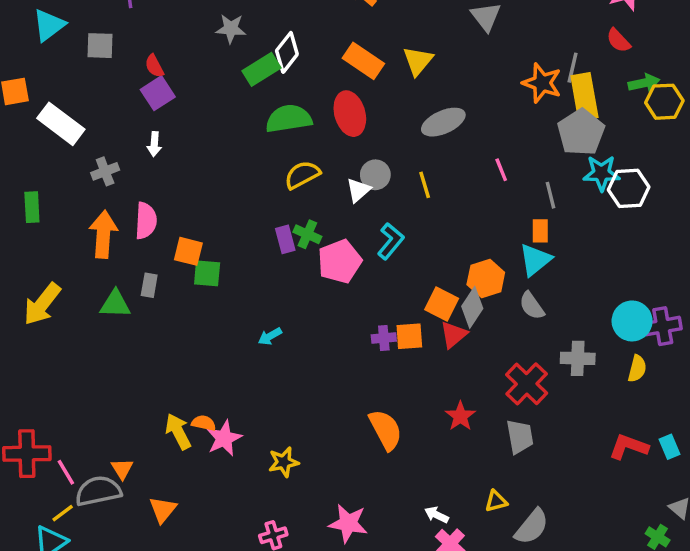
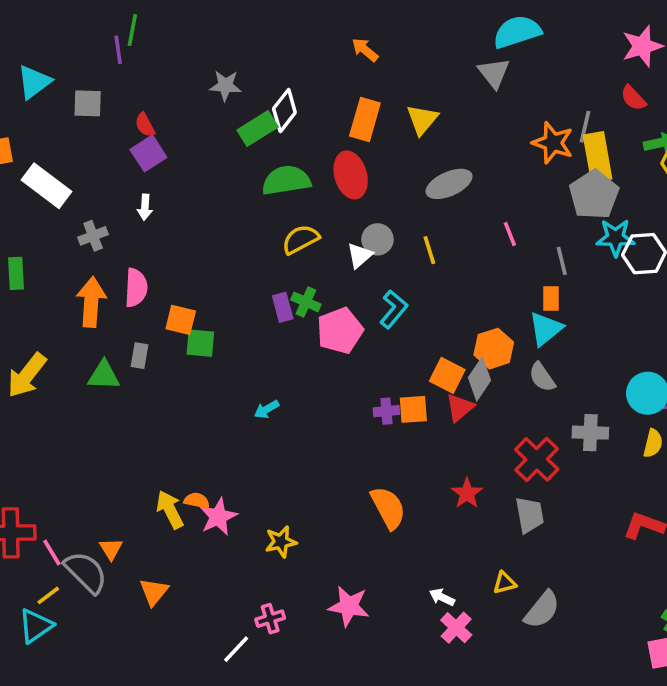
orange rectangle: (363, 61) -> (365, 120), turned 72
gray semicircle: (98, 491) -> (86, 572), turned 57

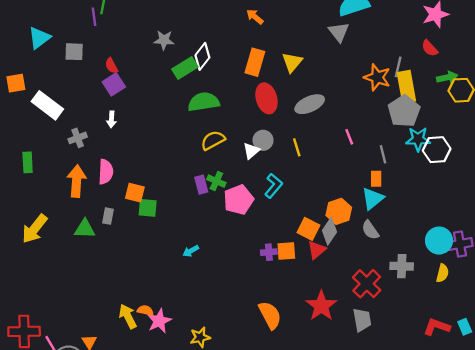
red ellipse: (351, 175) -> (266, 98), moved
red star: (467, 493) -> (321, 306), size x1.5

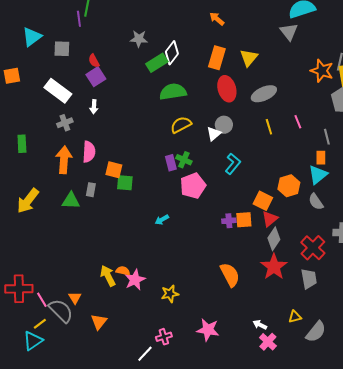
white rectangle: (47, 105) -> (58, 91), moved
yellow line: (297, 147) -> (269, 127), moved
pink pentagon: (239, 200) -> (193, 186), moved
gray diamond: (329, 231) -> (274, 239), moved

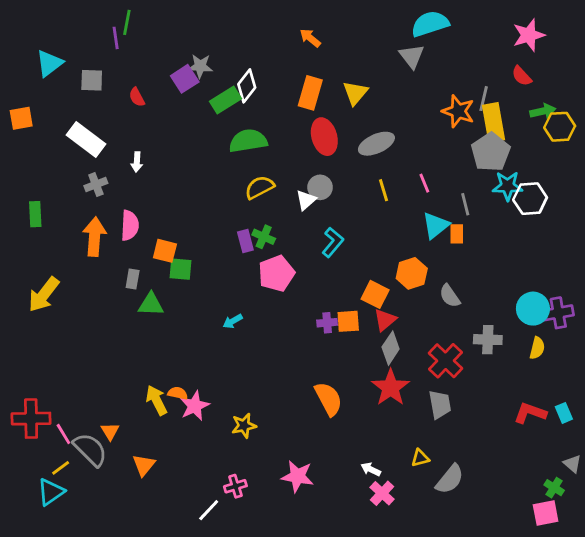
purple square: (96, 77) -> (185, 79), moved
cyan triangle: (318, 175) -> (436, 225), moved
green triangle: (71, 201) -> (151, 304), moved

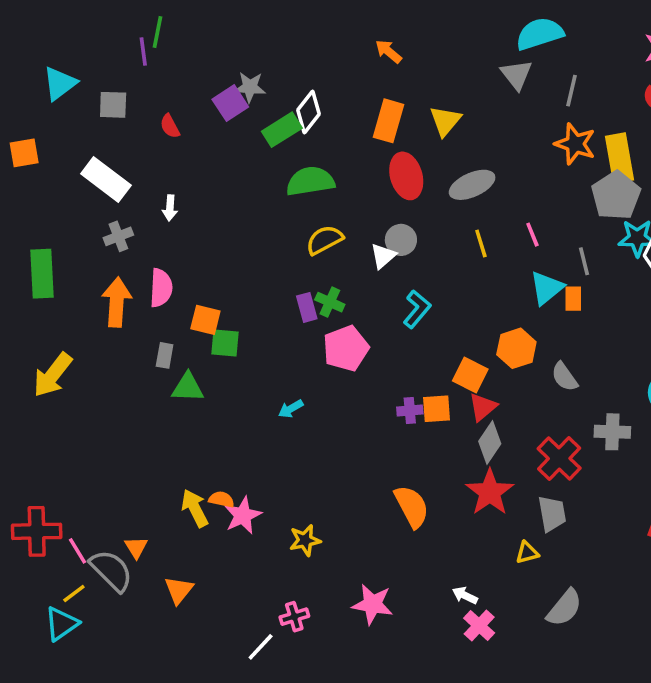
gray line: (484, 99) -> (572, 91), moved
green rectangle: (35, 214) -> (42, 274), size x1.5
yellow triangle: (420, 458) -> (527, 553), moved

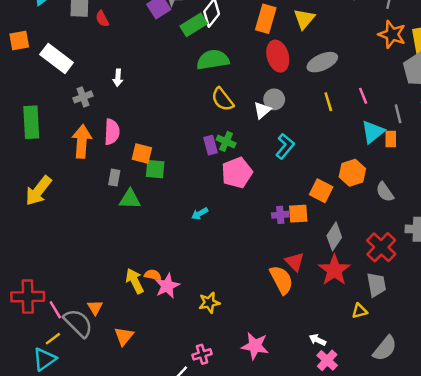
red semicircle: (170, 126) -> (102, 19), moved
white rectangle: (106, 179) -> (57, 58), moved
yellow semicircle: (325, 240) -> (222, 99), turned -100
red triangle: (483, 407) -> (295, 262), moved, turned -35

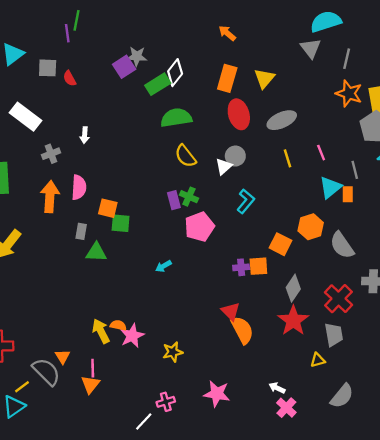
gray semicircle: (385, 192) -> (342, 245), size x1.4
red triangle: (295, 262) -> (231, 311), moved
pink line: (55, 310) -> (93, 368), moved, turned 30

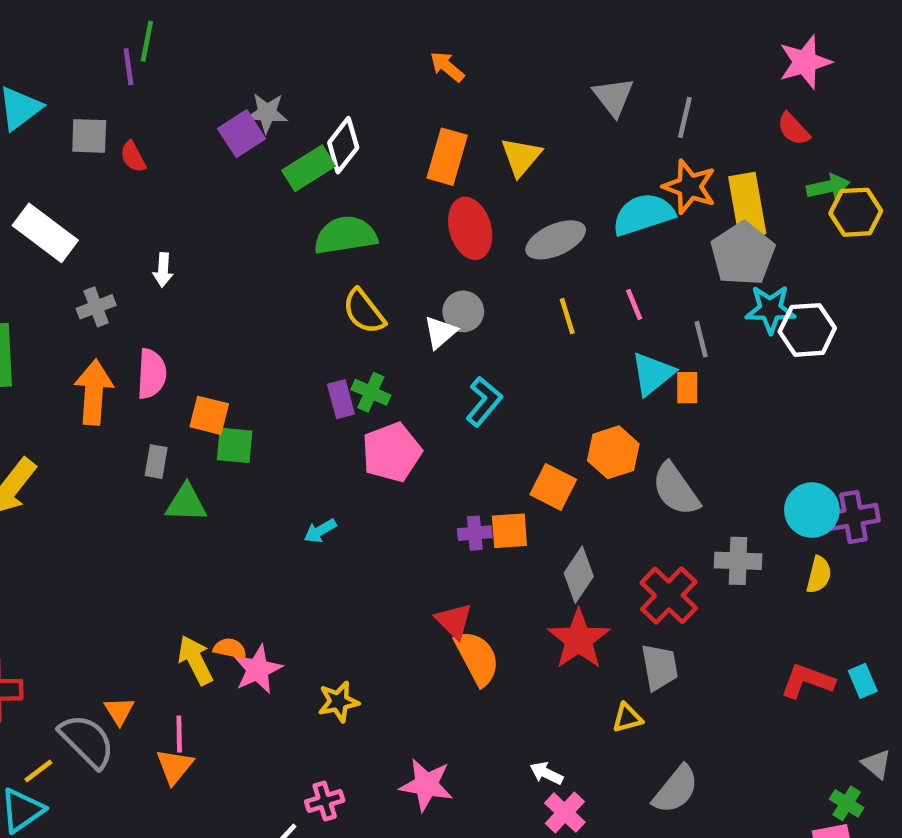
cyan semicircle: (326, 22) -> (643, 214), moved

